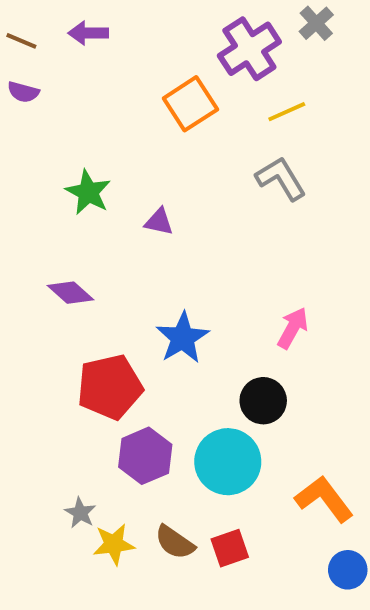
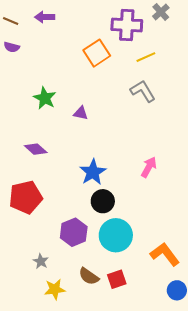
purple cross: (249, 49) -> (127, 25), turned 36
red pentagon: (110, 387) -> (26, 197), moved
black circle: (263, 401) -> (103, 201), moved
yellow star: (114, 544) -> (55, 289), moved

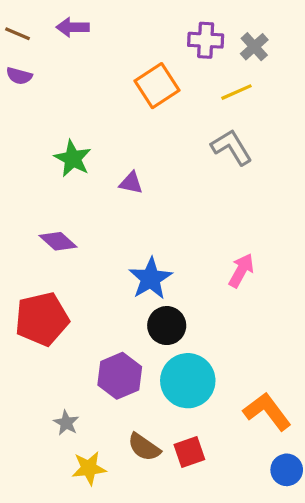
gray cross: (161, 12) -> (254, 47), moved
purple cross: (127, 25) -> (206, 40), size x0.7

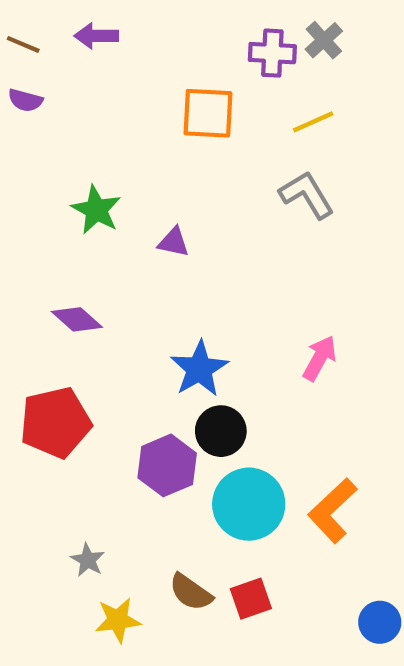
gray cross: (254, 47) -> (324, 40), moved
orange square: (157, 86) -> (208, 113), turned 36
purple hexagon: (120, 376) -> (167, 465), moved
orange L-shape: (267, 411) -> (333, 511), moved, turned -96

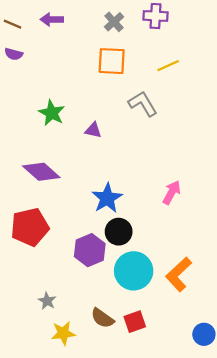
gray cross: (324, 40) -> (114, 22), moved
purple cross: (272, 53) -> (156, 16), moved
gray L-shape: (307, 195) -> (143, 104), moved
purple diamond: (77, 319) -> (41, 172), size x1.4

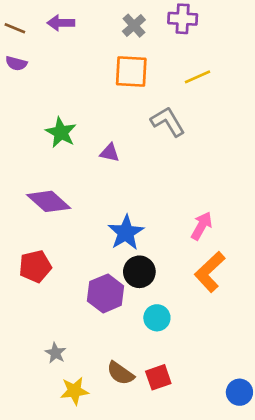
red pentagon: (30, 227) -> (35, 266), size x0.7
cyan circle: (134, 271) -> (157, 318), size x0.6
orange L-shape: (179, 274) -> (210, 272), moved

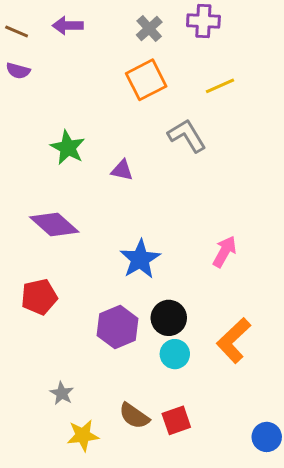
orange square: (131, 72) -> (146, 80), turned -30
black circle: (139, 272) -> (169, 318), moved
orange L-shape: (210, 272) -> (234, 341), moved

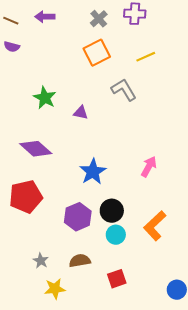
red pentagon: (39, 297) -> (26, 197), size x1.4
brown semicircle: (134, 416) -> (80, 261), moved, turned 135

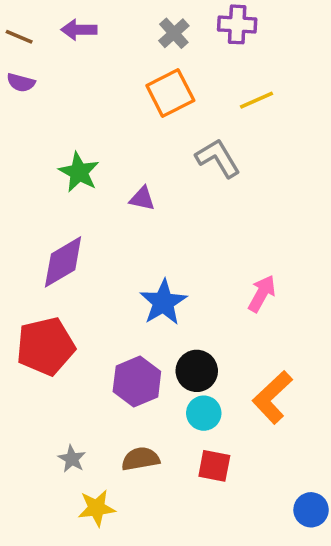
purple diamond: (36, 149) -> (63, 262), turned -72
red square: (117, 279) -> (214, 466), moved, turned 30

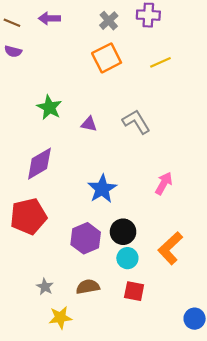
gray L-shape: (218, 158) -> (136, 122), moved

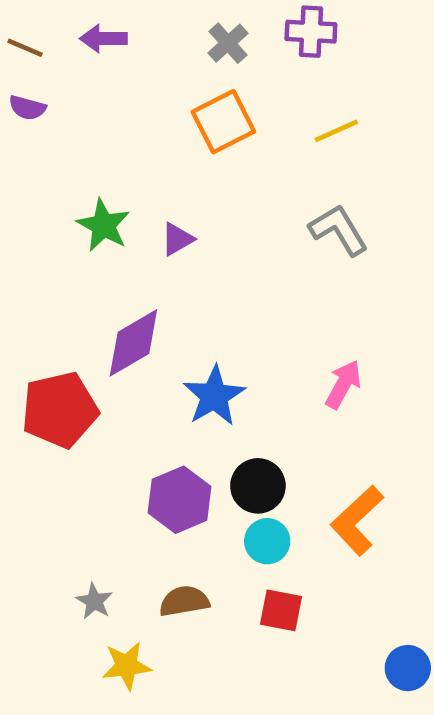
gray L-shape: (136, 122) -> (339, 230), moved
purple triangle: (89, 124) -> (177, 239), moved, turned -42
purple diamond: (39, 164) -> (133, 343), moved
red pentagon: (28, 216) -> (60, 410), moved

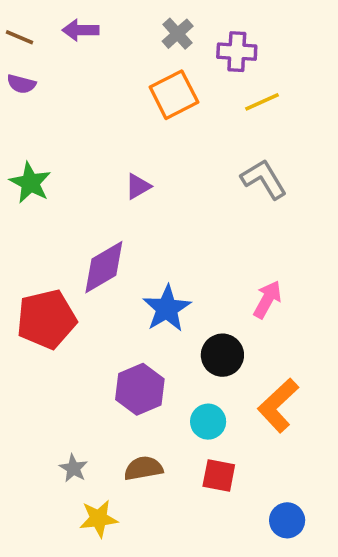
purple cross: (311, 32) -> (237, 52), moved
green star: (103, 225) -> (30, 183), moved
black circle: (258, 486) -> (222, 355), moved
blue circle: (408, 668) -> (287, 520), moved

